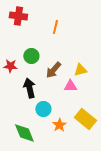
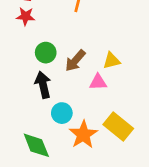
green circle: (31, 56) -> (46, 53), moved
red star: (10, 66) -> (26, 16), moved
orange star: (59, 125) -> (83, 135), size x1.5

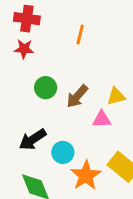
black arrow: (43, 85) -> (33, 139), moved, turned -110

